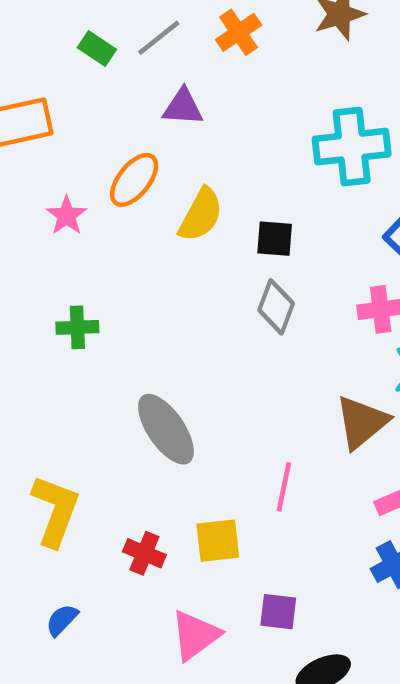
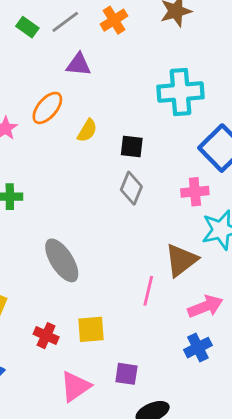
yellow semicircle: (201, 215) -> (87, 130), size x0.7
pink line: (284, 487) -> (148, 291), moved

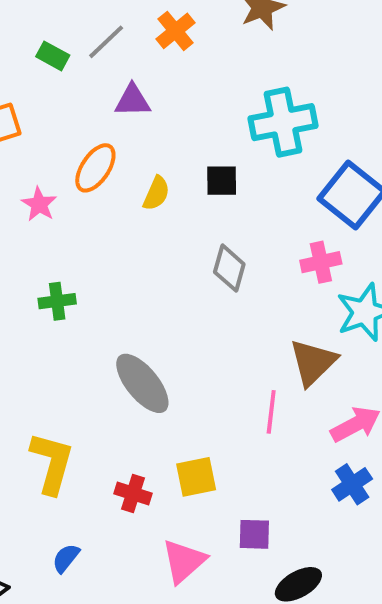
black square: (132, 147) -> (222, 181), moved

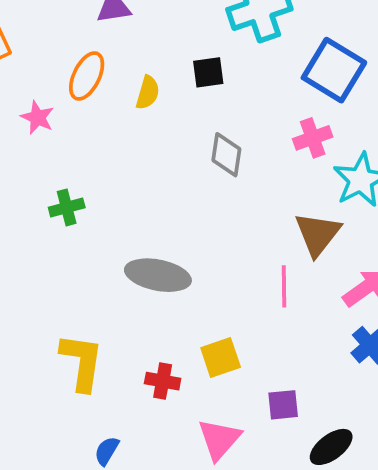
gray ellipse: (142, 383) -> (158, 275), turned -32

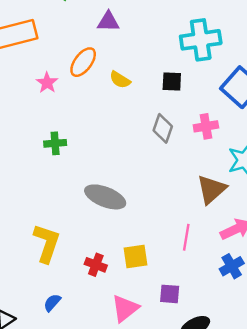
black square: (208, 72) -> (172, 82), moved
yellow semicircle: (148, 93) -> (120, 80), turned 95
pink cross: (313, 138) -> (206, 126), moved
pink line: (284, 286) -> (186, 237), moved

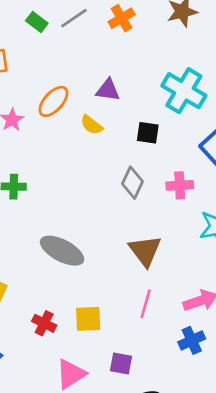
purple triangle: (108, 22) -> (108, 90), moved
cyan cross: (201, 40) -> (184, 91), turned 33
brown triangle: (211, 189) -> (145, 251), moved, turned -32

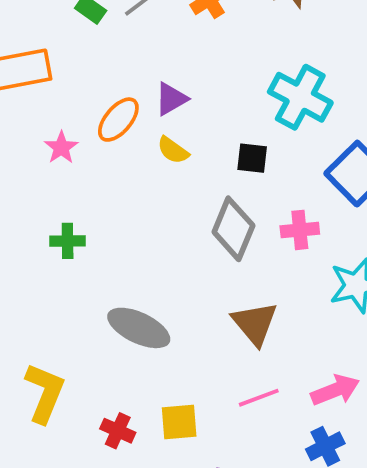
purple triangle: (108, 90) -> (171, 99), moved, turned -35
gray diamond: (132, 183) -> (233, 229), size x1.4
pink line: (146, 304) -> (259, 398), turned 56

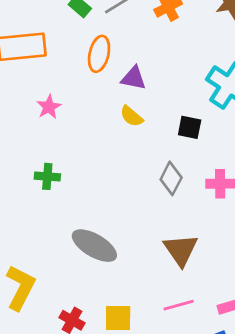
purple triangle: (171, 99) -> (134, 78), turned 36
orange ellipse: (118, 120) -> (99, 54), moved, turned -32
gray diamond: (233, 229) -> (171, 178), size x0.7

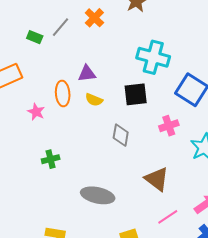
orange ellipse: (99, 54) -> (63, 94), moved
black square: (190, 127) -> (136, 94), size x1.4
gray diamond: (171, 178) -> (121, 135), moved

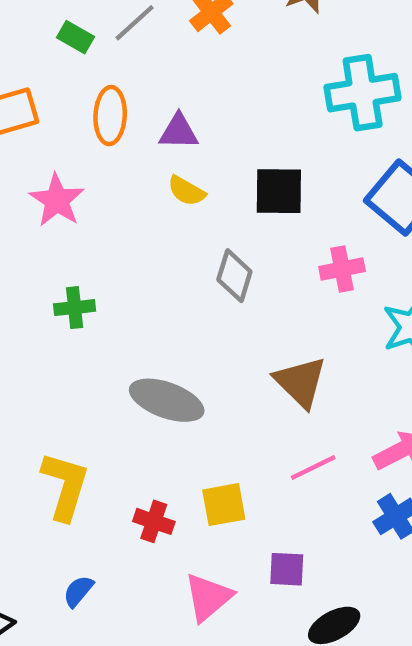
cyan cross: (153, 57) -> (363, 93), moved, turned -32
orange ellipse: (63, 94) -> (110, 116), moved
pink star: (36, 112) -> (57, 200), size x1.4

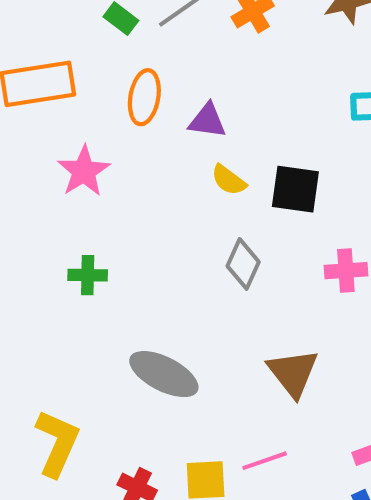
yellow semicircle: (186, 191) -> (229, 180), moved
pink line: (313, 468) -> (265, 461), moved

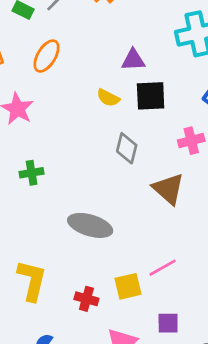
orange ellipse: (144, 97) -> (46, 56), turned 32
purple triangle: (207, 121) -> (133, 60), moved
brown triangle: (293, 373) -> (168, 189), moved

